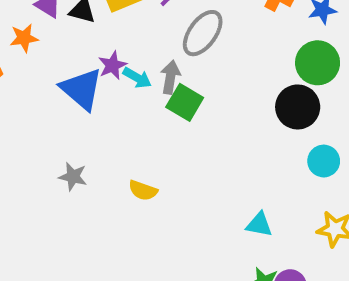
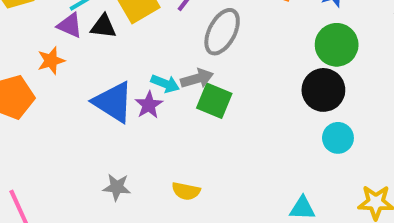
purple star: (112, 65) -> (149, 105), moved
gray arrow: (170, 77) -> (197, 79), turned 72
cyan circle: (324, 161) -> (338, 138), moved

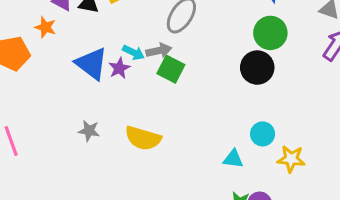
orange star: (51, 61) -> (45, 27), turned 30
cyan circle: (338, 138) -> (263, 134), moved
yellow semicircle: (186, 191) -> (143, 138), size x1.6

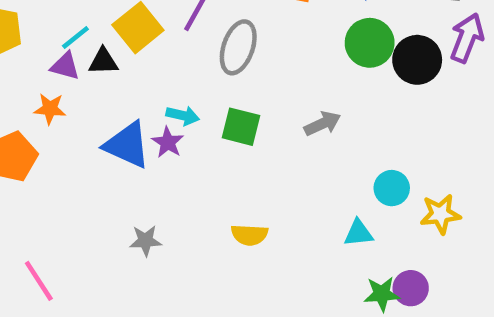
gray arrow: (159, 51) -> (322, 124), moved
black circle: (257, 68) -> (417, 60), moved
yellow semicircle: (143, 138) -> (249, 235), moved, size x0.7

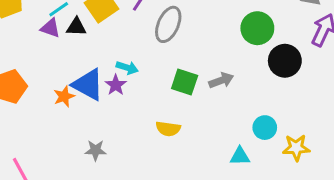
black circle: (417, 60) -> (285, 61), moved
orange star: (50, 109) -> (64, 96), moved, turned -30
green square: (241, 127) -> (185, 82), moved
yellow semicircle: (249, 235) -> (168, 129), moved

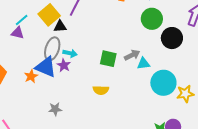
gray ellipse: (168, 24) -> (52, 49), moved
black triangle: (76, 27) -> (60, 26), moved
cyan circle: (265, 128) -> (163, 83), size x1.6
cyan triangle: (240, 156) -> (143, 64), moved

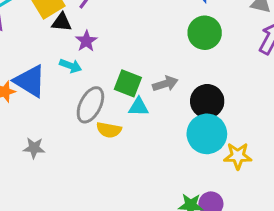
black circle: (172, 38) -> (207, 101), moved
gray ellipse: (52, 49) -> (90, 105), moved
cyan triangle: (143, 64) -> (139, 107), moved
purple star: (64, 65) -> (86, 41), moved

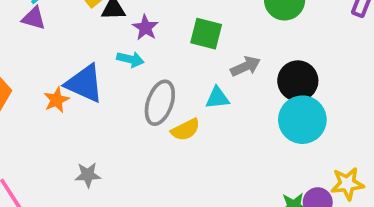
green square: (128, 83) -> (206, 34), moved
yellow semicircle: (109, 130) -> (186, 130), turned -30
gray star: (34, 148) -> (88, 175), moved
yellow star: (238, 156) -> (347, 184), moved

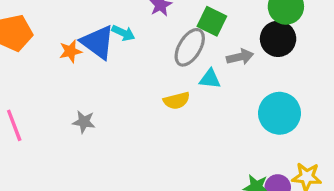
cyan arrow: (130, 59) -> (123, 33), moved
black circle: (298, 81) -> (278, 39), moved
gray ellipse: (160, 103) -> (190, 47), moved

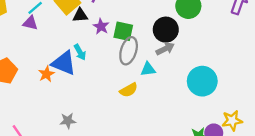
green square: (212, 21) -> (123, 31), moved
cyan arrow: (123, 33) -> (80, 52), turned 49
black circle: (278, 39) -> (166, 30), moved

